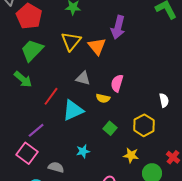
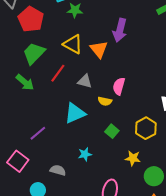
yellow triangle: (71, 41) -> (73, 44), turned -40
red line: (51, 96) -> (58, 73), moved
pink square: (27, 153) -> (18, 161), moved

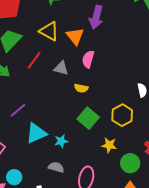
pink semicircle: (119, 86) -> (88, 59), moved
cyan triangle: (75, 113) -> (36, 133), moved
green square: (112, 131) -> (88, 118), size x1.5
purple line: (38, 133) -> (18, 110), moved
gray semicircle: (58, 170) -> (56, 167), moved

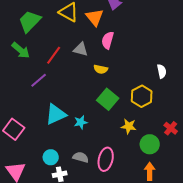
red line: (34, 60) -> (54, 55), moved
purple line: (18, 110) -> (39, 80), moved
gray semicircle: (56, 167) -> (81, 157), moved
cyan circle: (14, 177) -> (51, 157), moved

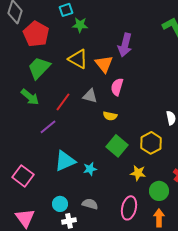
pink ellipse: (106, 159) -> (129, 208), moved

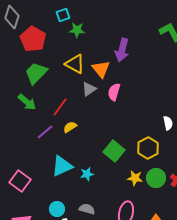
gray triangle: (90, 96) -> (89, 89), moved, turned -49
yellow semicircle: (110, 116) -> (70, 127), moved, turned 136
green circle: (159, 191) -> (156, 178), moved

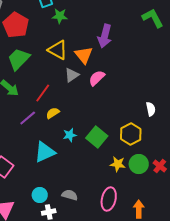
pink semicircle: (114, 92) -> (97, 78), turned 30
cyan star: (87, 174) -> (70, 135), moved

